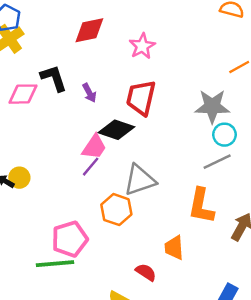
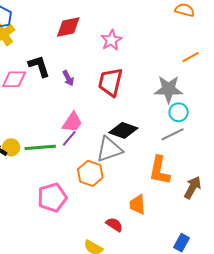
black diamond: (116, 130) -> (123, 130), moved
green line: (55, 264) -> (40, 147), moved

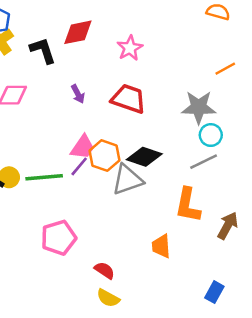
black L-shape: (39, 66) -> (43, 50), moved
red trapezoid: (110, 82) -> (129, 99), turned 96
orange hexagon: (90, 173) -> (104, 156), moved
red semicircle: (114, 225) -> (104, 270), moved

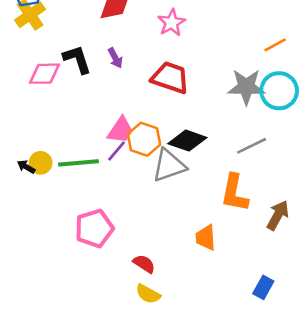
black L-shape: (43, 50) -> (77, 59), moved
purple arrow: (78, 94) -> (115, 58), moved
cyan circle: (211, 135) -> (279, 91), moved, size x1.5

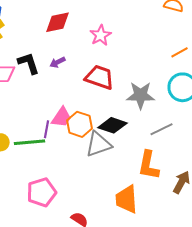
purple arrow: (115, 58) -> (58, 62), turned 91
gray star: (246, 87) -> (141, 95), moved
purple line: (117, 151) -> (47, 129), moved, turned -30
orange trapezoid: (206, 238) -> (127, 199), size x1.4

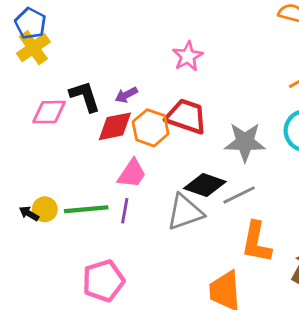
red diamond: (58, 22) -> (115, 126), moved
orange hexagon: (80, 124) -> (151, 128), moved
purple line: (47, 129) -> (125, 211), moved
gray line: (162, 129) -> (239, 195), moved

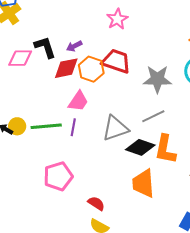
black diamond: (205, 185) -> (140, 147), moved

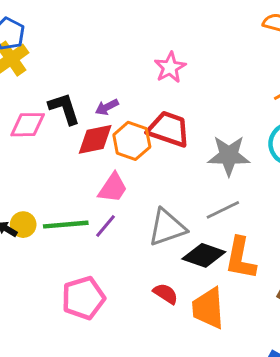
purple line: (73, 127) -> (105, 226), turned 30
red semicircle: (96, 203) -> (166, 294), moved

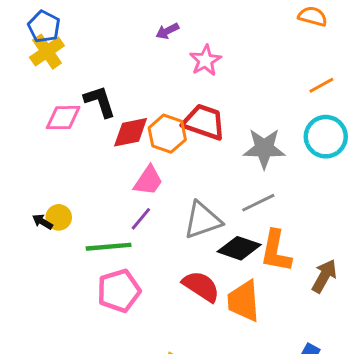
purple arrow: (107, 107) -> (167, 31), moved
green line: (66, 225) -> (109, 247), moved
red semicircle: (166, 294) -> (201, 286), size x1.5

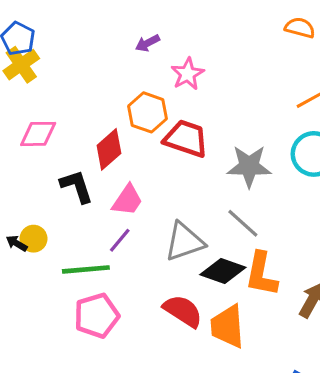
black L-shape: (100, 101) -> (77, 186), moved
red diamond: (131, 132) -> (109, 149), turned -30
orange hexagon: (167, 134) -> (147, 112), moved
gray line: (258, 203) -> (243, 223), turned 68

